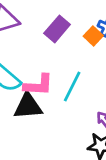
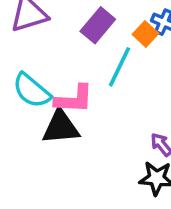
cyan line: (72, 86) -> (119, 67), moved

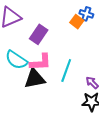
purple rectangle: (98, 25) -> (39, 34), moved
cyan line: (119, 67) -> (66, 70), moved

